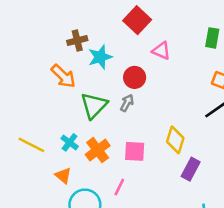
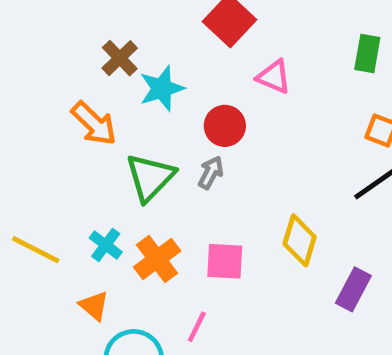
brown cross: (77, 40) -> (120, 58), turned -30
purple rectangle: (191, 169) -> (353, 289), moved

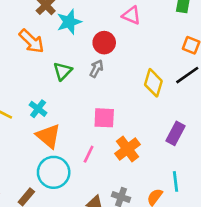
green triangle: (150, 177) -> (63, 71), size x0.7
yellow diamond: (300, 240) -> (153, 83), moved
orange cross: (157, 259) -> (128, 149), moved
orange triangle: (94, 306) -> (48, 136), moved, size x1.5

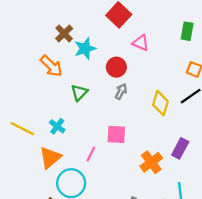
gray arrow: (96, 69) -> (121, 91), moved
orange triangle: (48, 136) -> (50, 158), moved, turned 40
orange cross: (128, 149) -> (151, 162), moved
pink line: (89, 154) -> (91, 154), moved

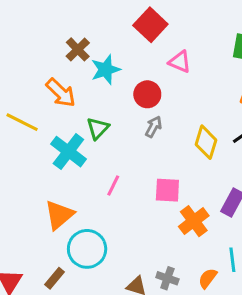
cyan cross: (57, 126) -> (68, 152), moved, size x1.6
yellow line: (22, 129) -> (22, 122), moved
pink square: (116, 134) -> (167, 190), moved
pink line: (91, 154) -> (113, 186), moved

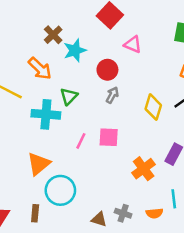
cyan cross: (68, 152) -> (46, 114), turned -32
pink square: (167, 190) -> (109, 137), moved
brown rectangle: (55, 278) -> (35, 213), turned -35
orange semicircle: (208, 278) -> (154, 213), turned -133

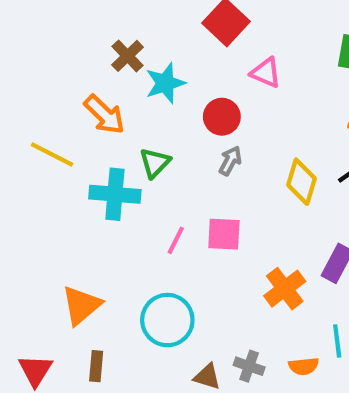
orange triangle: (39, 164) -> (81, 305), moved
cyan circle: (60, 190) -> (167, 320), moved

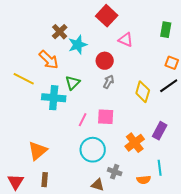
cyan circle: (167, 320) -> (93, 150), moved
gray cross: (249, 366) -> (115, 172), moved

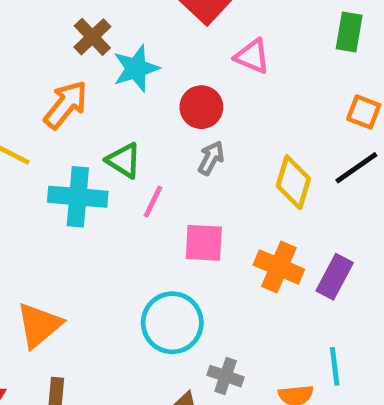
orange arrow: (49, 60) -> (66, 105), turned -95
green triangle: (73, 83) -> (124, 160), turned -42
pink line: (83, 120) -> (153, 202), moved
orange cross: (135, 143) -> (279, 267), moved, turned -30

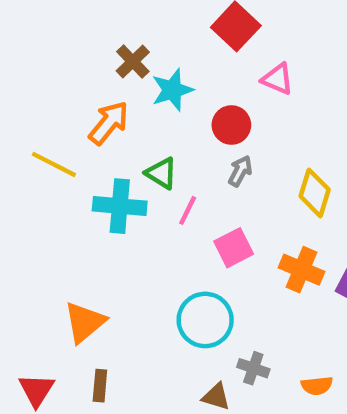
pink square: (204, 243) -> (234, 248), turned -30

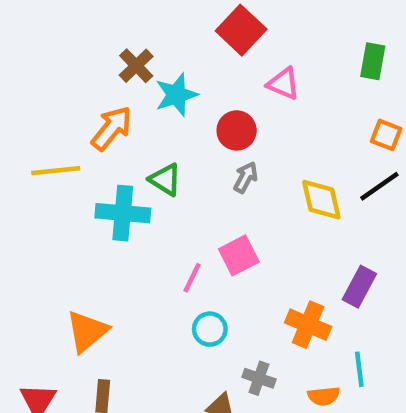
yellow line: (54, 164) -> (56, 171), turned -33
yellow diamond: (315, 193) -> (321, 200), turned -30
pink line: (188, 210) -> (192, 278), moved
orange cross: (302, 270) -> (308, 325), moved
cyan circle: (205, 320) -> (210, 329), size x0.6

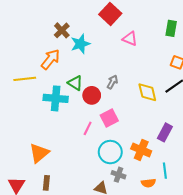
red circle: (237, 130) -> (92, 95), moved
cyan circle: (210, 329) -> (110, 152), moved, size x1.5

